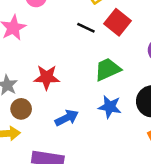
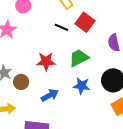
red star: (47, 77) -> (46, 61), moved
brown circle: (21, 109) -> (21, 82), moved

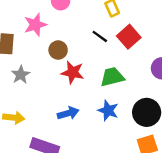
brown circle: (21, 82) -> (58, 50), moved

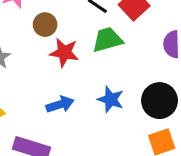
green trapezoid: (112, 77) -> (107, 40), moved

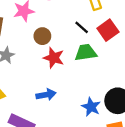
blue star: (111, 99) -> (91, 107), moved

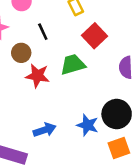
black line: (82, 27) -> (43, 32), moved, turned 32
blue arrow: (46, 95) -> (45, 130), moved

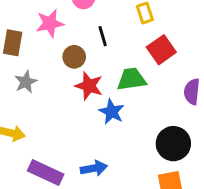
blue star: (88, 125) -> (112, 112), moved
blue arrow: (45, 130) -> (94, 168), moved

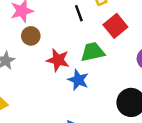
black line: (103, 36) -> (79, 13), moved
brown circle: (74, 57) -> (31, 36), moved

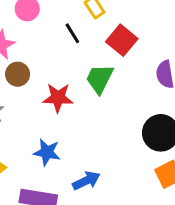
green trapezoid: (93, 52) -> (100, 79), turned -40
blue star: (78, 80) -> (47, 152), moved

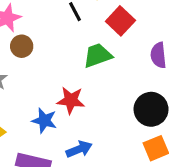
green trapezoid: (100, 79) -> (98, 55), turned 40
red star: (58, 98) -> (71, 100), moved

